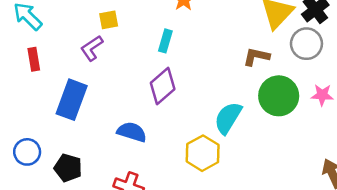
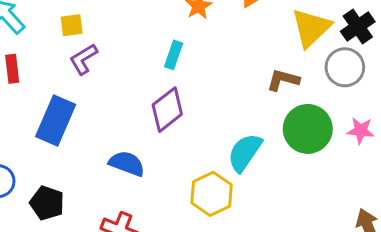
yellow square: (109, 20) -> (72, 25), moved

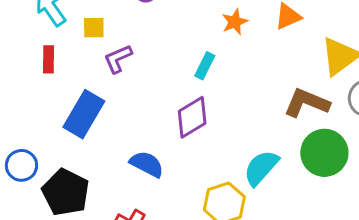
yellow square: (72, 25) -> (94, 28), moved
brown L-shape: (283, 80) -> (307, 103), size x1.4
black pentagon: (47, 203) -> (66, 192), size x1.4

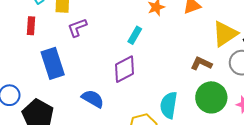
brown L-shape: (307, 103) -> (201, 64), size x0.7
blue rectangle: (84, 114) -> (53, 63), turned -52
cyan semicircle: (261, 168) -> (169, 105), turned -36

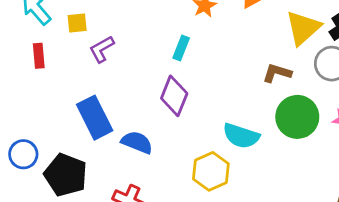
blue rectangle: (53, 63) -> (95, 118), moved
purple diamond: (125, 69) -> (174, 96), turned -32
cyan semicircle: (169, 105) -> (241, 136), turned -72

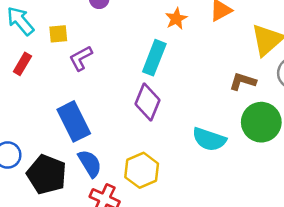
cyan rectangle: (181, 48) -> (154, 58), size x1.5
red rectangle: (39, 56) -> (22, 64), turned 35
blue semicircle: (137, 142) -> (90, 163), moved, turned 36
yellow hexagon: (211, 171) -> (142, 170), moved

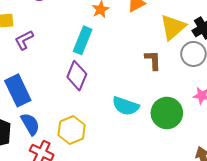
brown L-shape: (243, 81) -> (153, 60), turned 70
green circle: (261, 122) -> (167, 113), moved

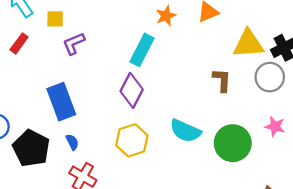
yellow triangle: (173, 27) -> (248, 44), turned 32
blue semicircle: (30, 124) -> (72, 142), size x0.6
yellow hexagon: (72, 130) -> (132, 140), moved

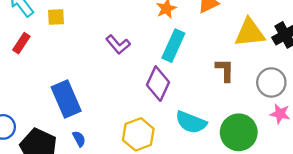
purple L-shape: (74, 44) -> (118, 44), moved, turned -105
cyan rectangle: (142, 50) -> (173, 46), moved
gray circle: (270, 77) -> (271, 82), moved
purple diamond: (132, 90) -> (158, 84), moved

